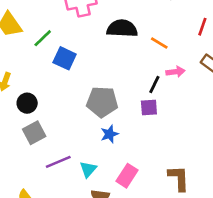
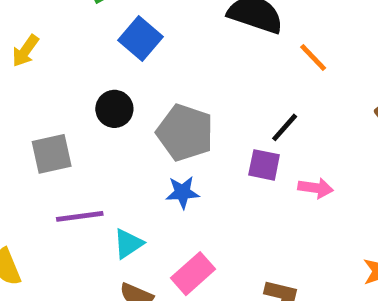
pink arrow: (175, 72) -> (316, 188), moved
black circle: (27, 103) -> (114, 109), moved

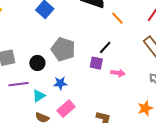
black circle: (114, 109) -> (37, 63), moved
blue star: (182, 192) -> (60, 83), moved

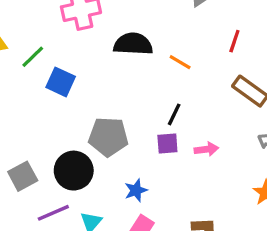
black circle: (37, 63) -> (74, 171), size x1.5
blue star: (60, 83) -> (136, 190), moved

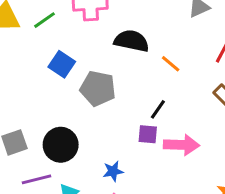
green line: (33, 57) -> (45, 20), moved
gray pentagon: (108, 137) -> (98, 88), moved
pink arrow: (206, 149) -> (181, 145), size x1.6

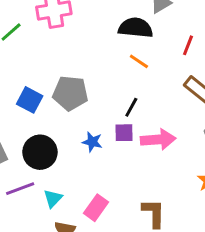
black semicircle: (132, 41) -> (136, 28), moved
blue square: (62, 64) -> (30, 100), moved
blue star: (113, 171) -> (92, 142), moved, turned 30

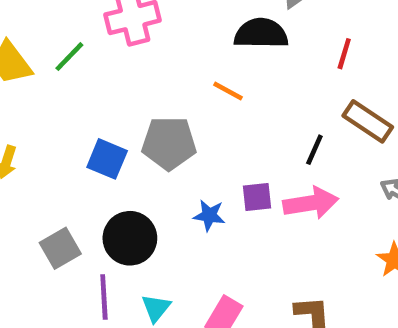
orange line: (139, 61) -> (228, 91), moved
black line: (131, 107) -> (314, 150), moved
purple line: (20, 189) -> (104, 297), turned -68

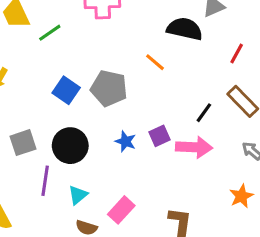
green line: (69, 57) -> (50, 33), moved
purple square: (257, 197) -> (160, 136), turned -30

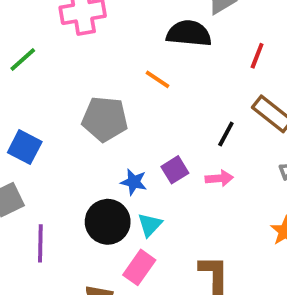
blue square: (66, 90) -> (25, 147), moved
black circle: (70, 146) -> (108, 222), moved
pink arrow: (194, 147) -> (219, 178), size x0.6
cyan triangle: (78, 195) -> (150, 225), moved

